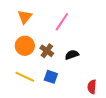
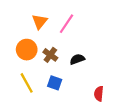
orange triangle: (25, 17) -> (40, 22), moved
yellow line: (25, 77) -> (27, 83), turned 36

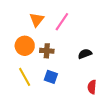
brown cross: (50, 55) -> (47, 51), turned -32
black semicircle: (77, 59) -> (85, 54), moved

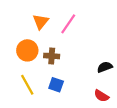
black semicircle: (85, 54) -> (105, 67), moved
red semicircle: (92, 87) -> (101, 96), turned -64

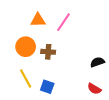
orange triangle: (41, 22) -> (38, 20), turned 49
blue square: (56, 85) -> (47, 87), moved

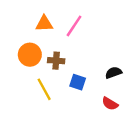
yellow line: (26, 78) -> (44, 89), moved
blue square: (47, 87) -> (78, 82), moved

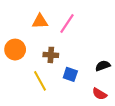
orange circle: (30, 55) -> (15, 50), moved

